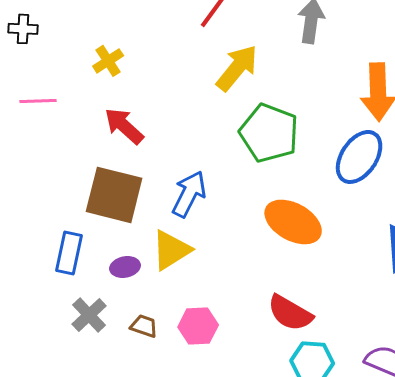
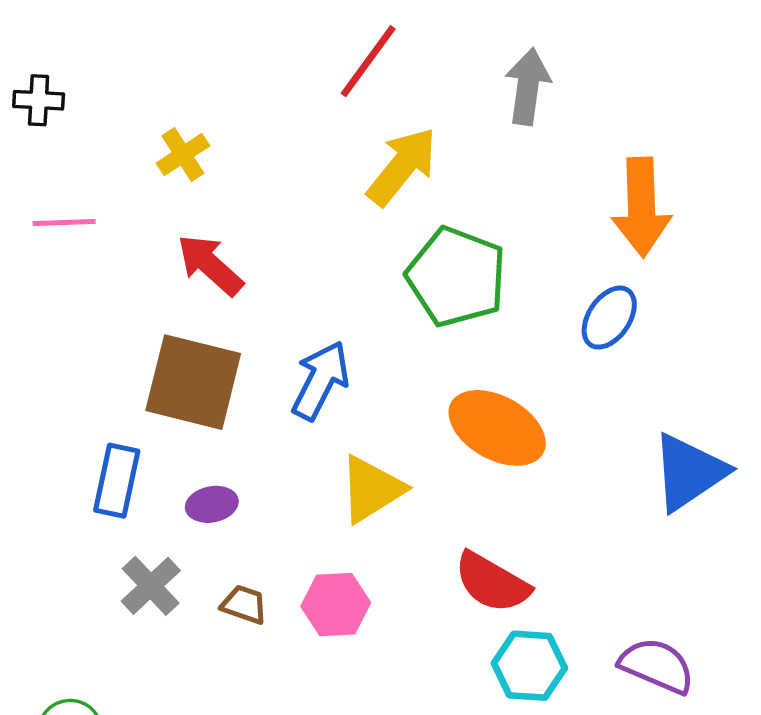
blue ellipse: (359, 157) -> (609, 318), size x0.7
yellow triangle: (171, 250) -> (371, 489), moved

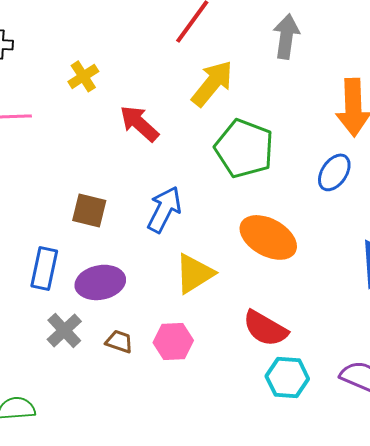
red arrow: (210, 265) -> (139, 123), moved
brown square: (193, 382) -> (89, 210), size x0.6
purple ellipse: (212, 504) -> (100, 282), size x1.6

